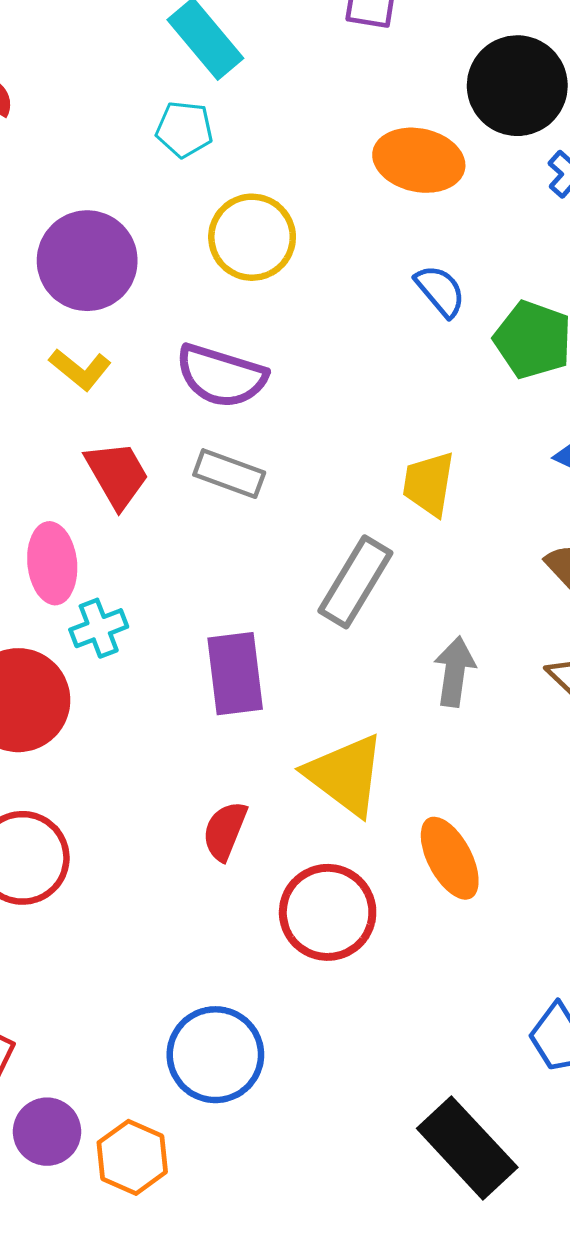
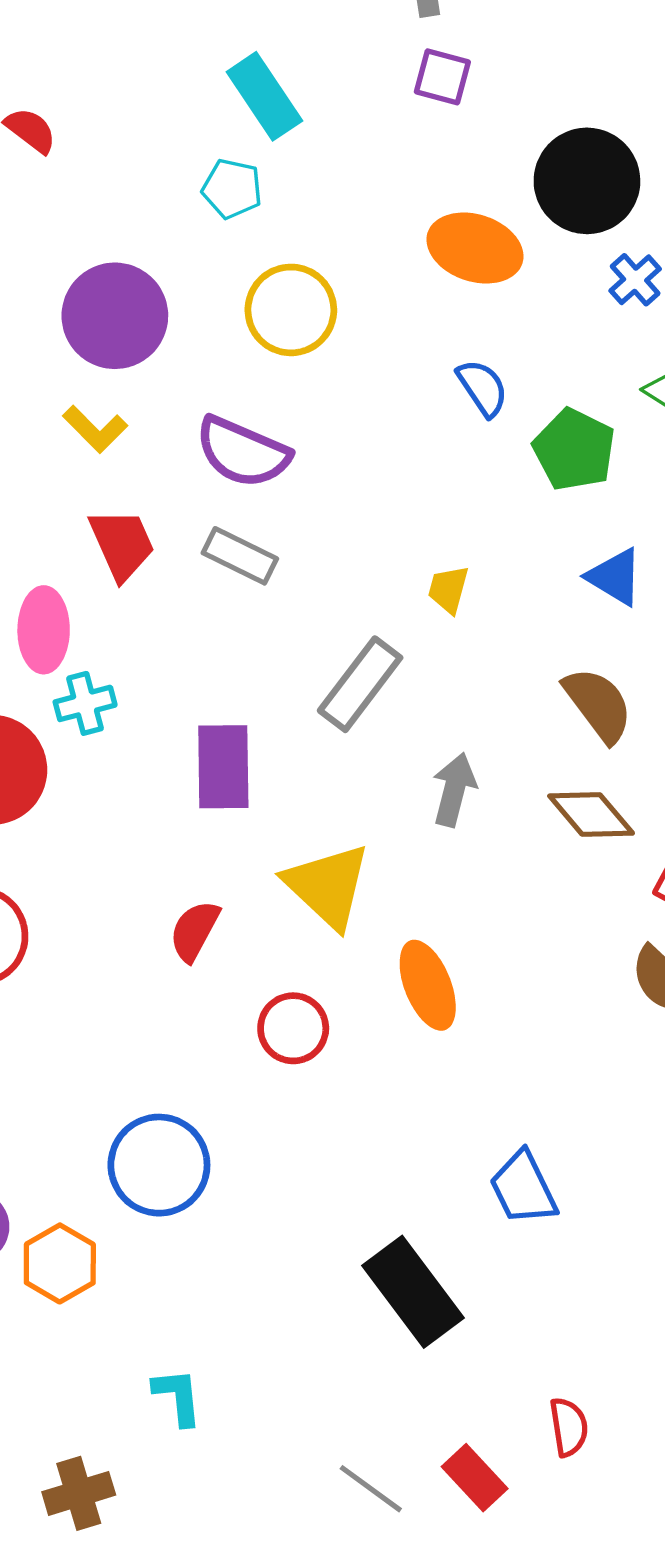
yellow trapezoid: (429, 484) -> (448, 589), size x0.7
red circle: (328, 912) -> (293, 1028), size x0.7

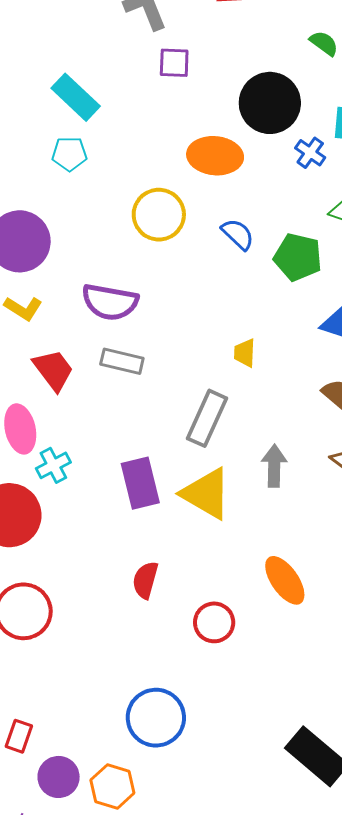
yellow circle: (291, 310) -> (159, 215), moved
yellow triangle: (328, 886) -> (206, 494), moved

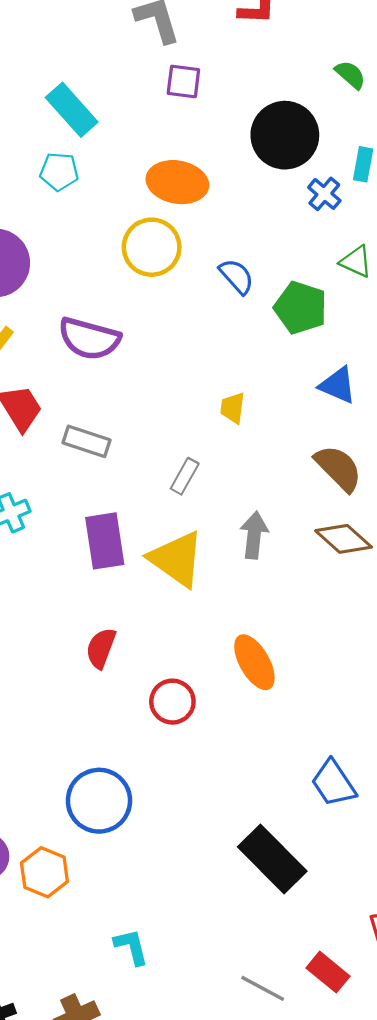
orange ellipse: (215, 156) -> (177, 182), moved
gray rectangle: (122, 361) -> (86, 441), moved
gray rectangle: (207, 418) -> (185, 476), size x0.6

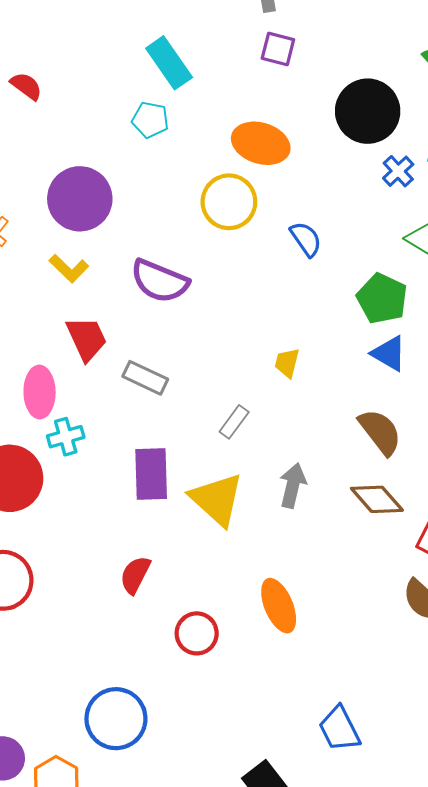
green pentagon: (301, 308) -> (382, 299), moved

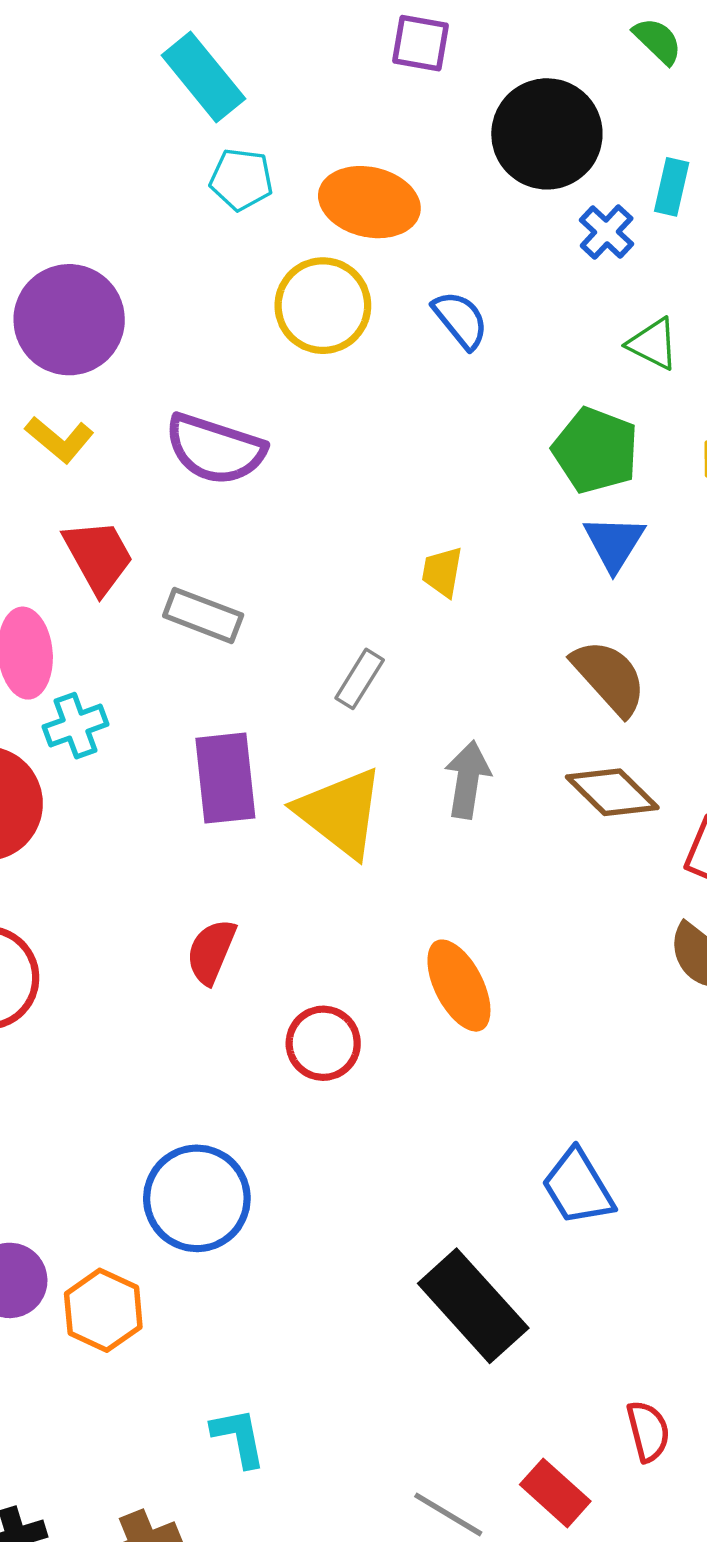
purple square: (278, 49) -> (421, 43), moved
cyan pentagon: (150, 120) -> (241, 179), moved
blue semicircle: (306, 239) -> (460, 320), moved
blue triangle: (389, 353) -> (614, 543), turned 36

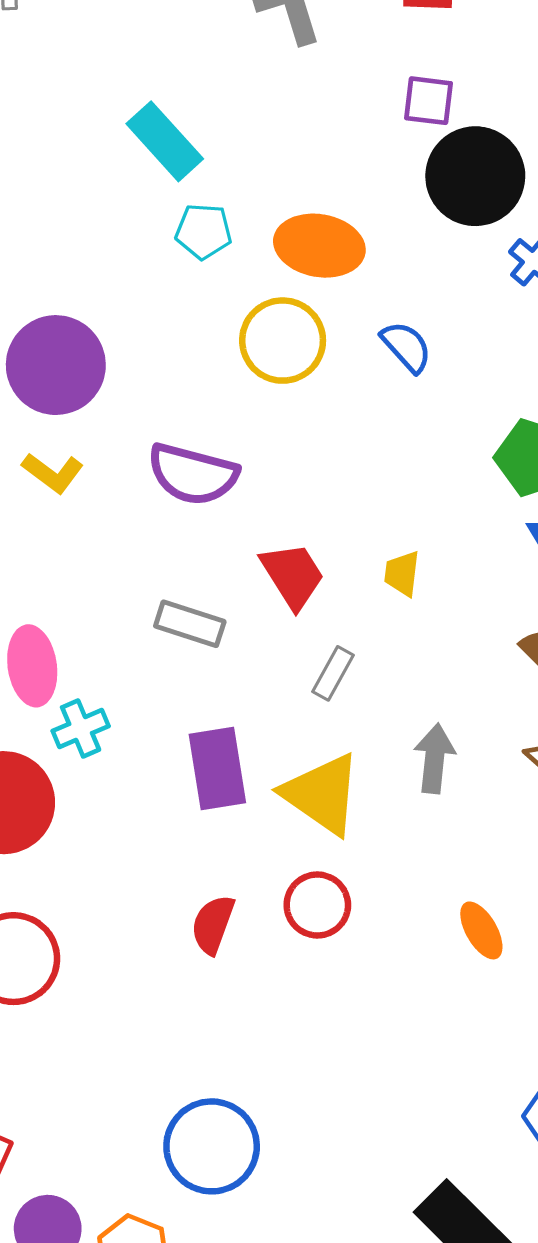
purple square: (421, 43) -> (429, 101), moved
red trapezoid: (98, 556) -> (293, 575), moved
orange ellipse: (459, 986) -> (481, 930), moved, size x0.7
red circle: (323, 1043) -> (317, 905), moved

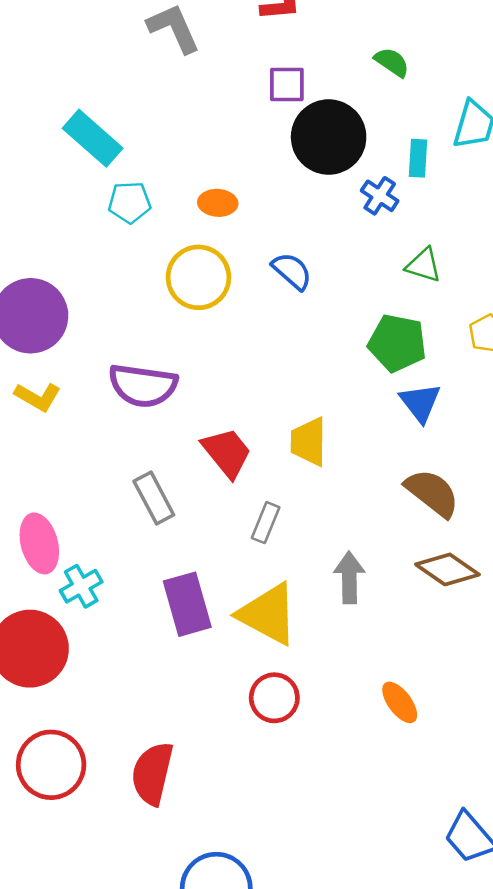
orange ellipse: (319, 246) -> (218, 203), size x0.6
yellow trapezoid: (402, 574) -> (309, 442), size x1.4
gray rectangle: (190, 624) -> (154, 498), turned 51
red semicircle: (213, 924) -> (152, 774), moved, size x1.4

